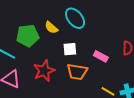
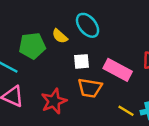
pink rectangle: (101, 56) -> (118, 70), size x1.6
red star: (44, 71) -> (54, 101), moved

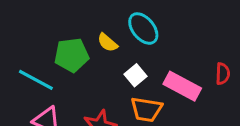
white square: (82, 61) -> (135, 75), turned -35

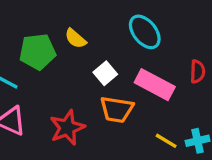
cyan ellipse: (143, 29) -> (145, 32), moved

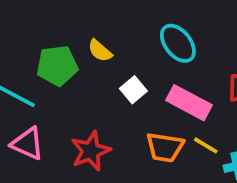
orange trapezoid: (117, 109) -> (165, 147), moved
yellow line: (166, 141) -> (206, 145), moved

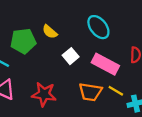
red star: (91, 151) -> (44, 94), turned 30

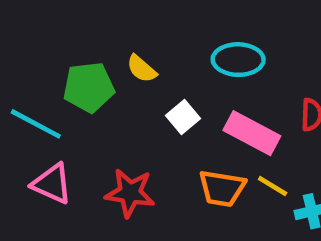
cyan ellipse: (98, 27) -> (238, 60), turned -50

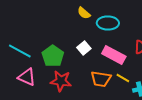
yellow semicircle: (142, 69) -> (84, 13), moved
green pentagon: (89, 87) -> (53, 56), moved, turned -30

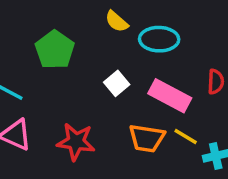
green pentagon: (53, 56) -> (55, 50), moved

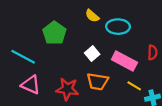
orange trapezoid: (147, 138) -> (98, 82), moved

